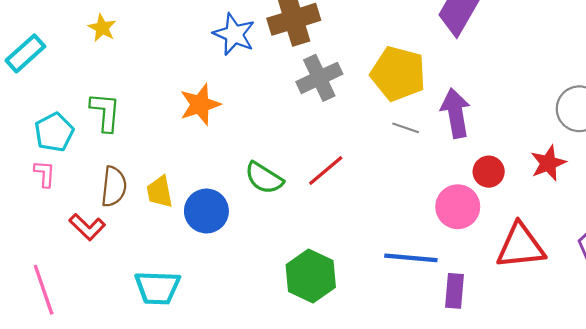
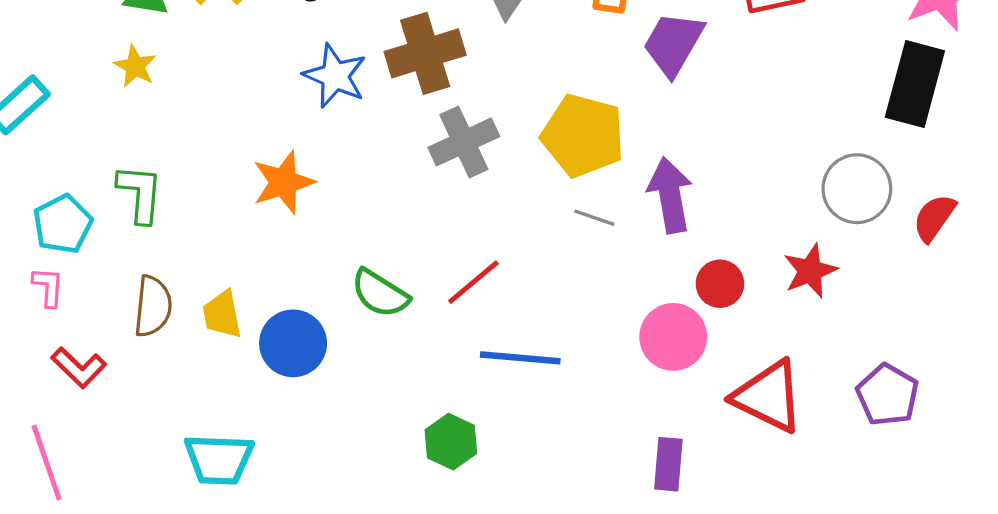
red L-shape: (87, 227) -> (79, 368), moved
red triangle: (521, 246) -> (768, 397), turned 32
blue line: (411, 258) -> (520, 358), moved
green hexagon: (311, 276) -> (451, 442), size x0.7

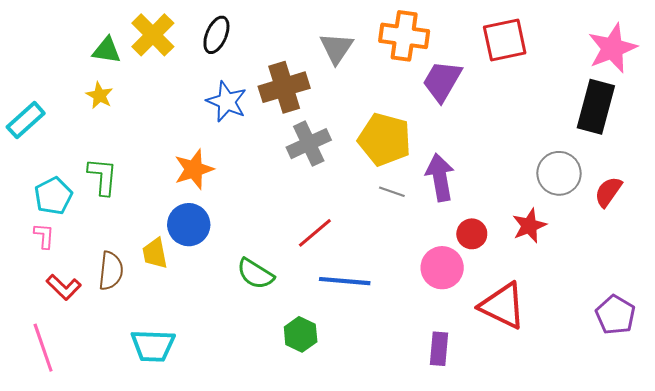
green semicircle: (380, 293) -> (255, 274), moved
brown semicircle: (153, 306) -> (111, 271), moved
blue circle: (293, 343) -> (189, 225), moved
purple pentagon: (888, 395) -> (615, 315), moved

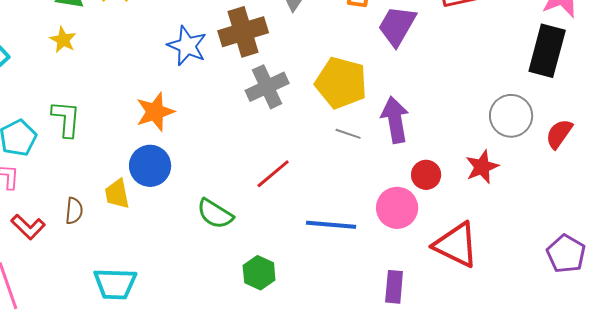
brown semicircle: (111, 271) -> (74, 211), size x0.7
blue line: (345, 281) -> (331, 225), moved

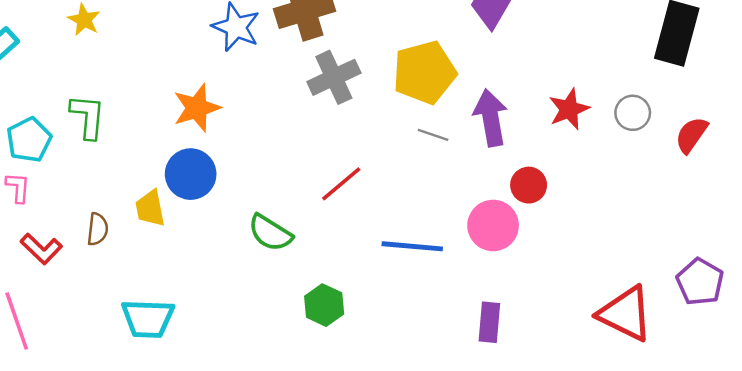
yellow pentagon: (341, 83) -> (424, 72), turned -30
gray circle: (511, 116) -> (633, 113), size x0.7
red star: (482, 167) -> (569, 109), moved
red triangle: (456, 245) -> (625, 314), moved

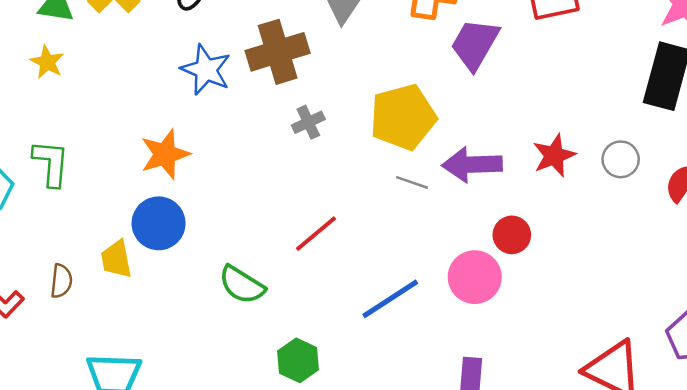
gray cross: (334, 77) -> (308, 122), size x0.6
purple arrow: (491, 118) -> (472, 164), turned -82
blue line: (412, 246) -> (390, 299), turned -38

